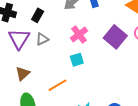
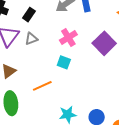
cyan square: (77, 60) -> (64, 62), turned 32

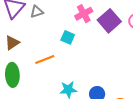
pink cross: (68, 37) -> (84, 14), moved

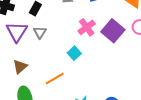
gray triangle: (37, 12) -> (40, 32), turned -32
cyan square: (68, 37) -> (74, 53), turned 32

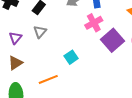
pink cross: (87, 27) -> (94, 23), moved
purple triangle: (17, 32) -> (15, 38), moved, size x0.6

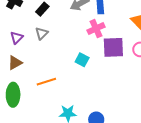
purple square: (112, 40) -> (113, 47), turned 35
cyan square: (71, 57) -> (82, 60), moved, turned -32

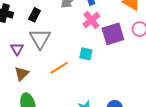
gray triangle: (42, 33) -> (40, 39), size x1.6
orange line: (46, 82) -> (59, 68), moved

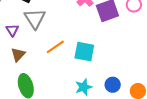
cyan square: (86, 54) -> (84, 52), moved, size x1.5

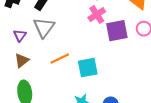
cyan square: (84, 52) -> (88, 68), turned -30

